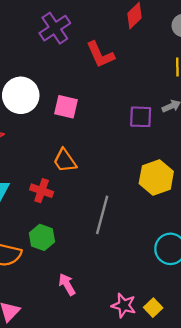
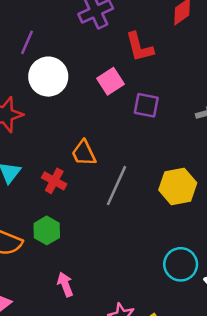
pink square: (66, 107) -> (111, 81), moved, turned 35
purple square: (141, 117) -> (146, 105), moved
gray line: (102, 215) -> (116, 186), moved

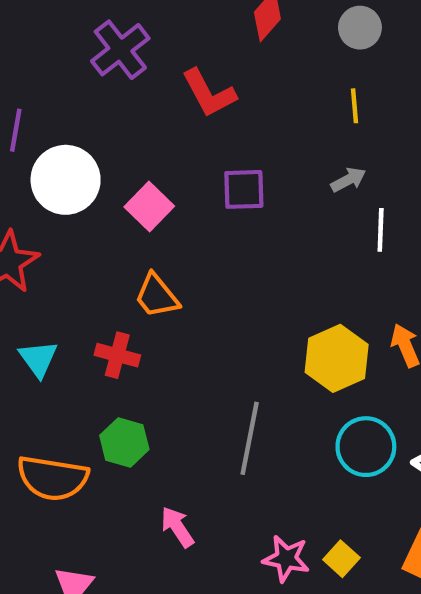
pink square: (111, 81) -> (149, 206), moved
gray line: (116, 186) -> (250, 438), moved
yellow hexagon: (178, 186) -> (337, 358), moved

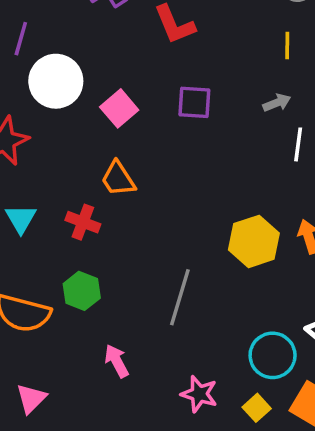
cyan circle: (366, 447) -> (273, 355), moved
yellow square: (341, 559) -> (257, 408), moved

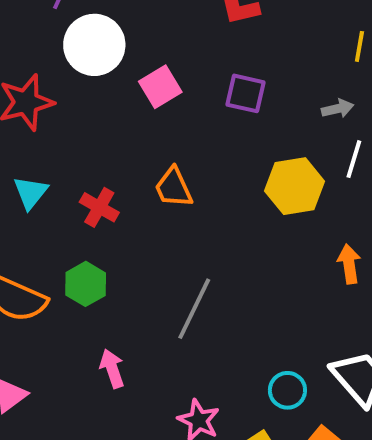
orange trapezoid: (118, 179) -> (173, 188), moved
yellow hexagon: (254, 241) -> (295, 186), moved
cyan circle: (273, 355) -> (287, 390), size x0.7

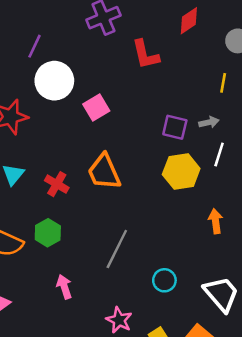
purple square: (245, 93) -> (175, 127), moved
orange trapezoid: (173, 188) -> (104, 172), size x1.4
cyan circle: (287, 390) -> (164, 280), moved

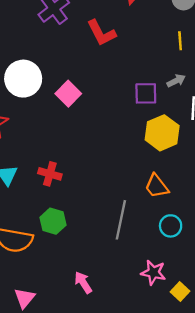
orange trapezoid: (104, 172) -> (157, 186), moved, size x0.7
cyan circle: (164, 280) -> (171, 226), moved
pink arrow: (64, 287) -> (83, 282), moved
pink star: (119, 320) -> (153, 272), moved

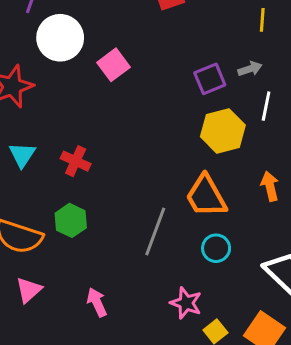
purple square: (146, 93) -> (210, 79), turned -30
orange trapezoid: (157, 186) -> (206, 196), size x1.4
pink triangle: (25, 298) -> (29, 290), moved

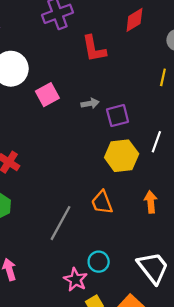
gray arrow: (250, 69) -> (90, 103), moved
orange trapezoid: (206, 196) -> (102, 202), size x0.7
cyan circle: (216, 248) -> (99, 262), moved

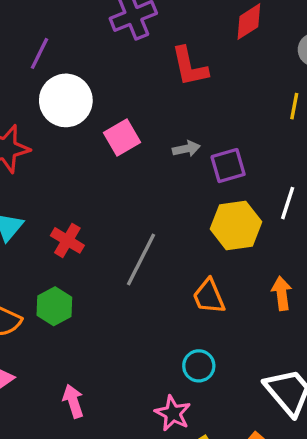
gray line: (60, 223) -> (141, 259), moved
cyan circle: (99, 262) -> (199, 366), moved

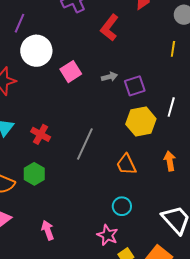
red L-shape: (190, 67) -> (109, 28), turned 52

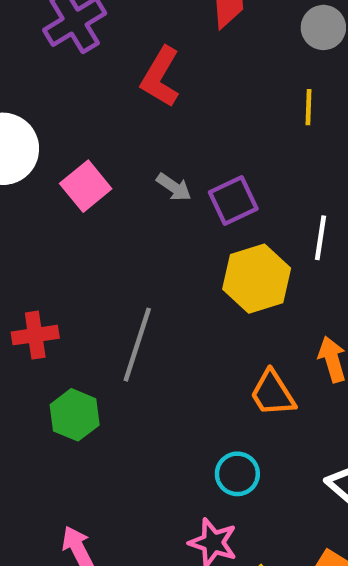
gray arrow: (109, 77) -> (174, 187), turned 56
red cross: (41, 134) -> (35, 335), turned -30
orange trapezoid: (126, 164) -> (273, 393), moved
green hexagon: (34, 174) -> (75, 415), moved

